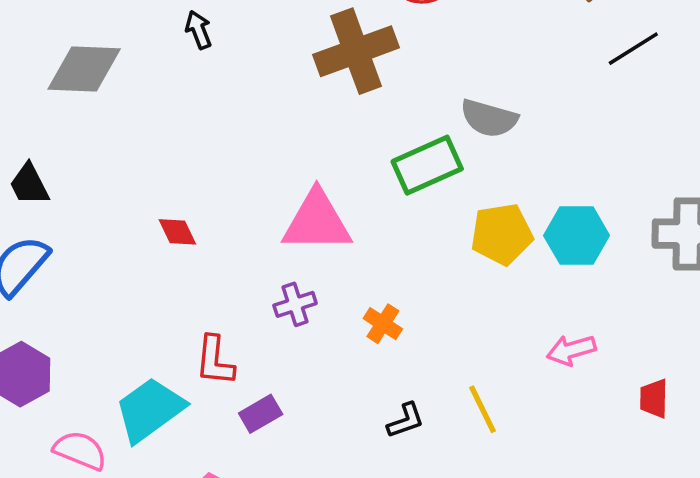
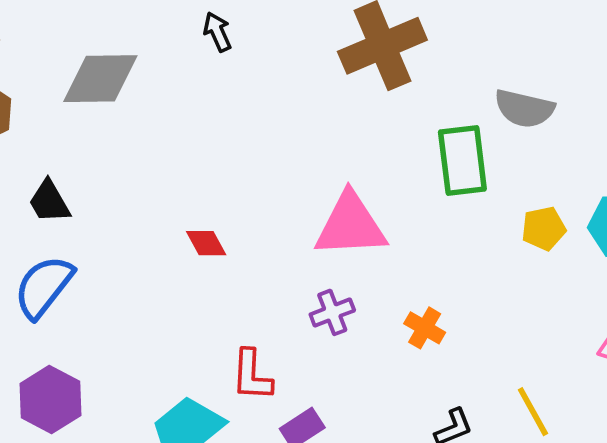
green rectangle: (427, 165) -> (462, 161), turned -70
yellow pentagon: (502, 234) -> (544, 228), size x0.7

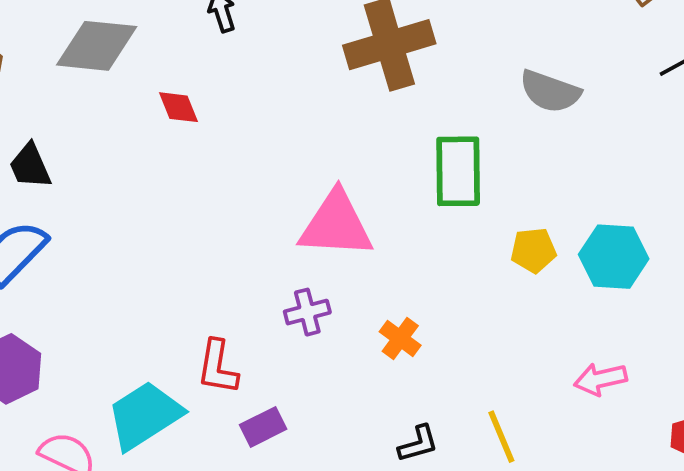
gray semicircle: (524, 109) -> (550, 91), moved
red diamond: (206, 243) -> (178, 107), moved

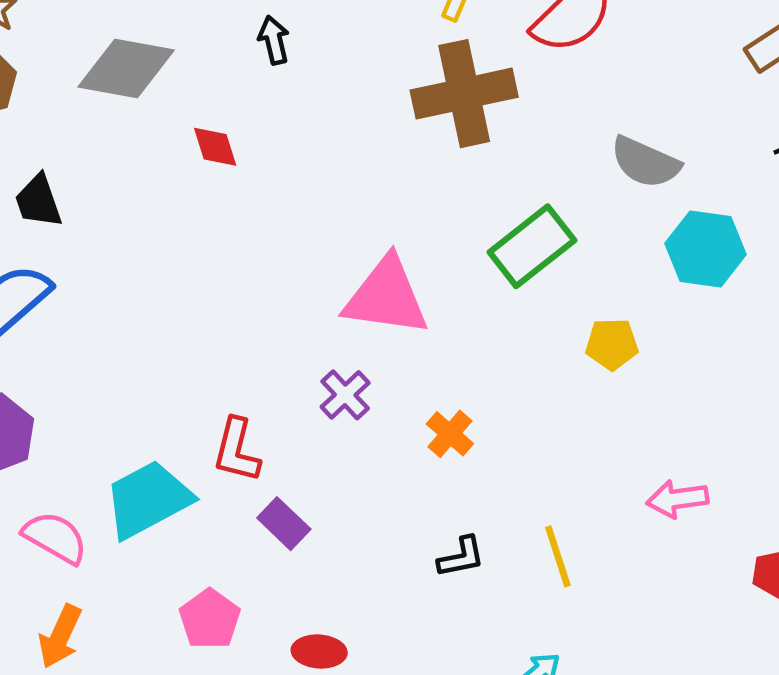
green rectangle: (458, 171) -> (532, 246), turned 48
cyan hexagon: (614, 257) -> (706, 249), moved
purple cross: (307, 312) -> (345, 395), turned -33
purple rectangle: (263, 427) -> (284, 524), turned 66

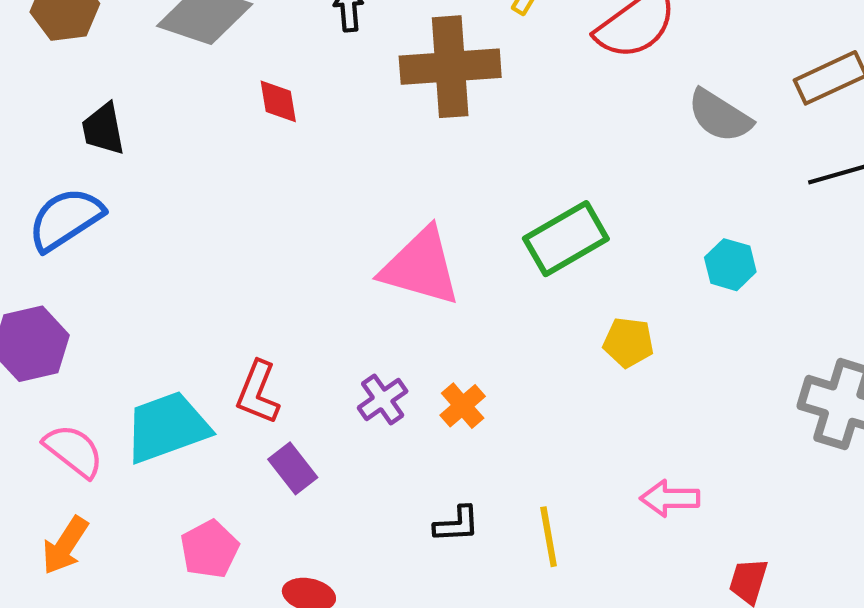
brown cross: (464, 94) -> (450, 67), moved
gray semicircle: (645, 162) -> (720, 116), moved
cyan hexagon: (706, 249) -> (730, 265), size x0.7
purple cross: (345, 395) -> (383, 399), moved

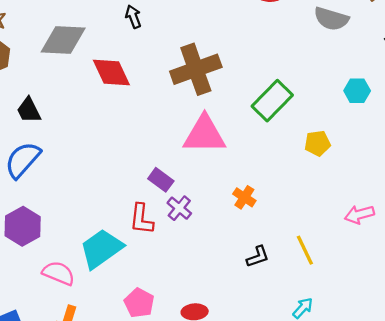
brown cross: (450, 67) -> (196, 69), moved
red diamond: (278, 101) -> (111, 72), size x1.6
purple cross: (383, 399) -> (179, 208), moved
purple rectangle: (293, 468) -> (161, 180), moved

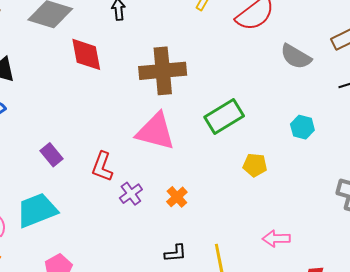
purple rectangle: (161, 180) -> (51, 155), moved
purple cross: (179, 208) -> (131, 194), moved
red L-shape: (141, 219) -> (102, 167), moved

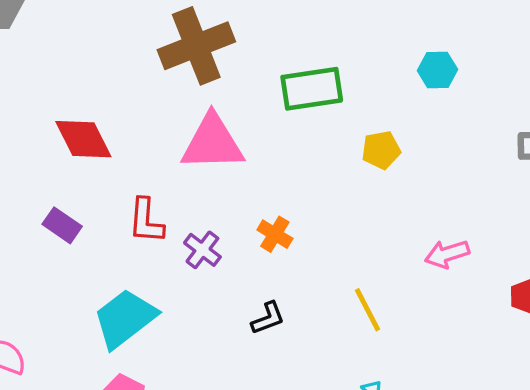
red diamond: (86, 54) -> (83, 139), moved
green rectangle: (224, 116) -> (312, 89), turned 39
cyan trapezoid: (37, 210) -> (125, 318), moved
black L-shape: (175, 253) -> (268, 318), moved

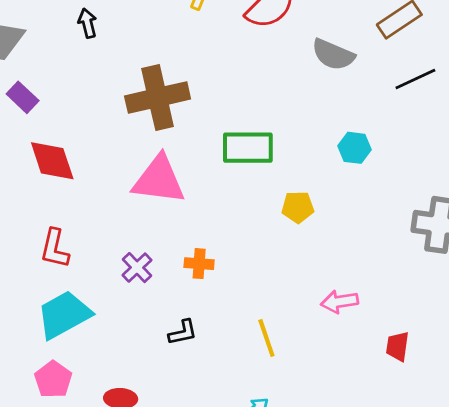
red L-shape: (146, 221) -> (55, 249), moved
purple rectangle: (62, 225) -> (23, 97), moved
orange cross: (275, 234) -> (199, 264), turned -36

